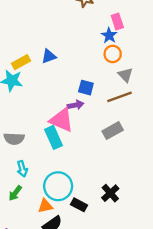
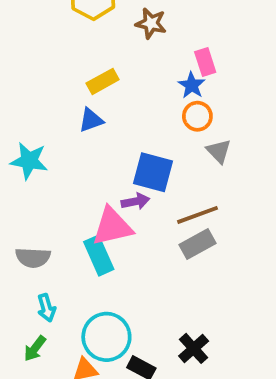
yellow rectangle: (21, 62) -> (103, 81), moved
blue square: (86, 88) -> (153, 172), size x1.5
brown line: (120, 97) -> (197, 215), moved
pink triangle: (62, 120) -> (112, 227), turned -36

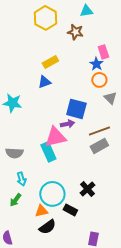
black cross: (194, 348) -> (87, 189), moved

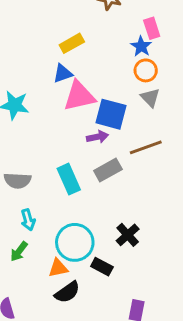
gray triangle: (110, 98) -> (150, 98), moved
pink triangle: (55, 137) -> (79, 96), moved
gray rectangle: (99, 146) -> (108, 170), moved

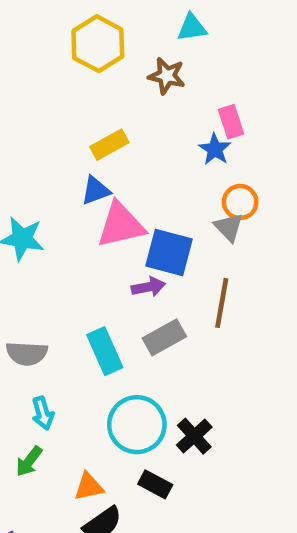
orange circle: (146, 70) -> (240, 202), moved
brown line: (146, 147) -> (222, 303), turned -60
cyan circle: (75, 242) -> (137, 425), moved

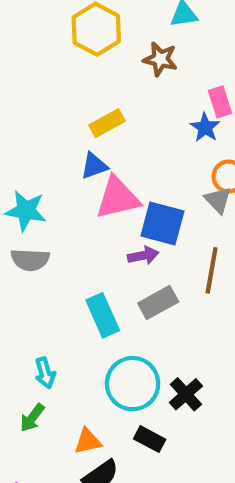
gray semicircle: (27, 353) -> (30, 260), moved

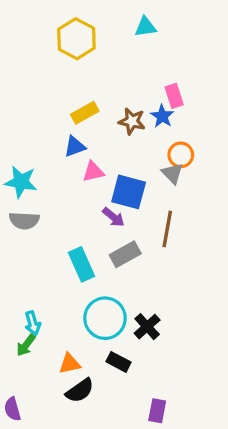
brown star: (160, 59) -> (132, 121), moved
pink triangle: (118, 198) -> (93, 172), size x0.6
purple arrow: (143, 256) -> (113, 217), turned 50
cyan arrow: (45, 373) -> (33, 323), moved

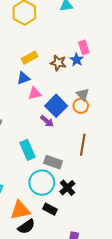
orange circle: (181, 155) -> (81, 106), moved
blue square: (129, 192) -> (56, 106), turned 30
brown line: (167, 229) -> (83, 145), moved
gray rectangle: (125, 254) -> (53, 162), moved, turned 48
orange triangle: (70, 364) -> (20, 210), size x1.5

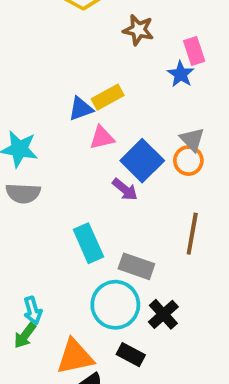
yellow rectangle: (30, 58) -> (108, 97), moved
brown star: (58, 63) -> (138, 30), moved

